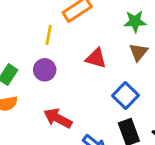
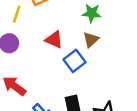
blue square: (126, 96) -> (75, 61), moved

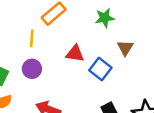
brown triangle: (91, 40) -> (125, 48), moved

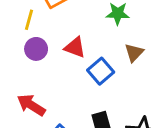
purple circle: (32, 69) -> (36, 49), moved

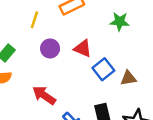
yellow line: (29, 20) -> (34, 20), moved
brown triangle: (134, 53) -> (128, 78), moved, turned 35

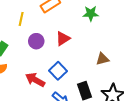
red triangle: (83, 49) -> (63, 39), turned -49
blue square: (103, 69) -> (58, 71), moved

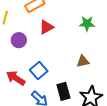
green star: (91, 14) -> (87, 24), moved
red triangle: (63, 39) -> (46, 27), moved

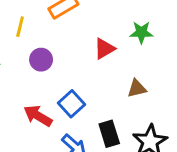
red triangle: (46, 27) -> (104, 49), moved

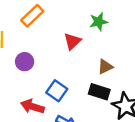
black rectangle: (109, 134) -> (99, 92), moved, turned -42

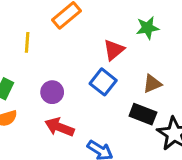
purple circle: (25, 62) -> (52, 92), moved
blue square: (57, 91) -> (103, 82), moved

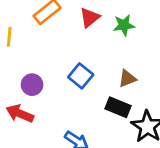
red triangle: (114, 50) -> (90, 18), moved
red arrow: (60, 127) -> (20, 114), moved

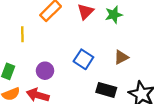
black rectangle: (118, 107) -> (106, 90), moved

